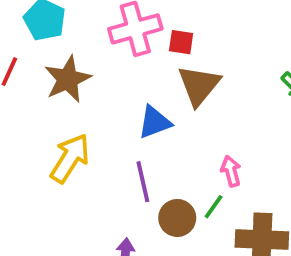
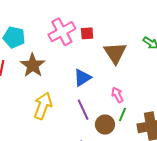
brown triangle: (199, 85) -> (115, 53), moved
pink arrow: (231, 171) -> (117, 95), moved

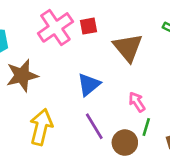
brown star: (33, 65) -> (22, 76), turned 30

